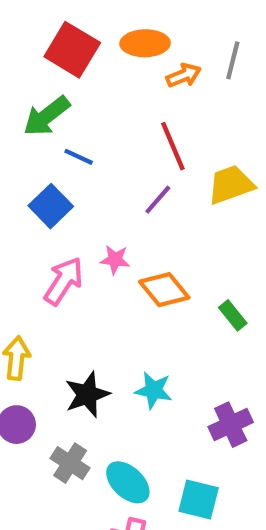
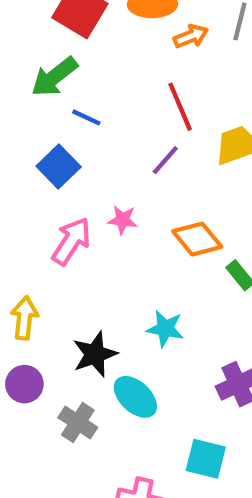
orange diamond: (164, 290) -> (197, 239), moved
cyan star: (154, 390) -> (165, 329), moved
cyan ellipse: (128, 482) -> (135, 397), moved

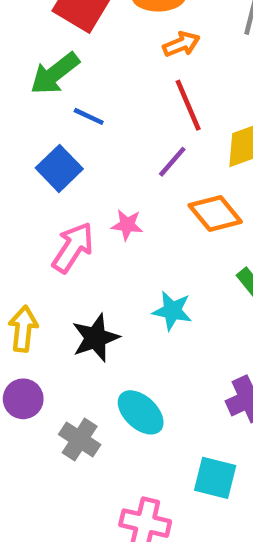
orange arrow: (191, 36) -> (181, 44), moved
orange diamond: (197, 239) -> (215, 214), moved
cyan star: (165, 329) -> (172, 311), moved
black star: (95, 354) -> (95, 338), moved

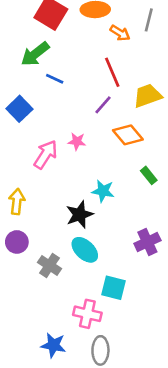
orange arrow: (181, 44) -> (120, 33), moved, turned 54
blue square: (59, 168) -> (19, 109), moved
black star: (95, 338) -> (80, 215), moved
cyan square: (215, 478) -> (113, 288), moved

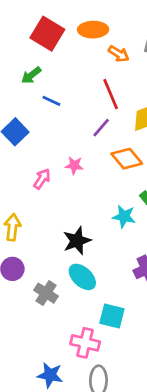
green arrow: (35, 54) -> (31, 75), size x0.7
pink arrow: (46, 154) -> (42, 179), size x0.7
cyan star: (103, 191) -> (124, 216), moved

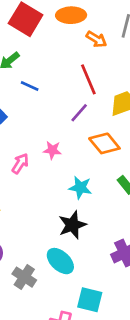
cyan star: (124, 216) -> (80, 188), moved
black star: (77, 241) -> (72, 225), moved

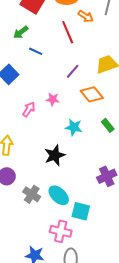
red line: (88, 79) -> (68, 32), moved
black star: (72, 225) -> (55, 155), moved
cyan ellipse: (60, 261) -> (59, 195), moved

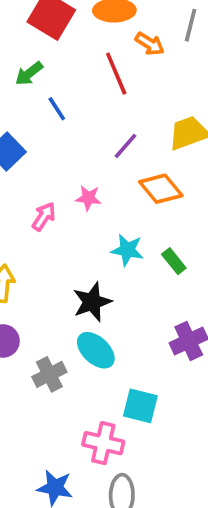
blue line: (36, 51) -> (57, 109), turned 32
green rectangle: (108, 125) -> (174, 261), moved
gray cross: (32, 194) -> (49, 374), turned 30
cyan ellipse: (59, 195) -> (96, 350), moved

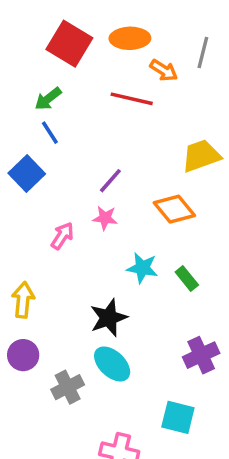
red line: (116, 74) -> (132, 99), turned -54
blue line: (57, 109) -> (50, 133), moved
purple line: (126, 146) -> (110, 181), moved
cyan square: (140, 406) -> (178, 417), moved

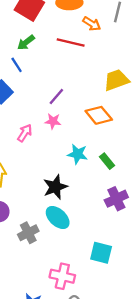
green arrow: (48, 99) -> (26, 43), moved
purple cross: (201, 355) -> (116, 199), moved

